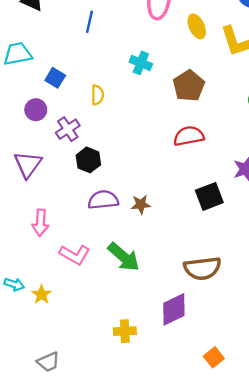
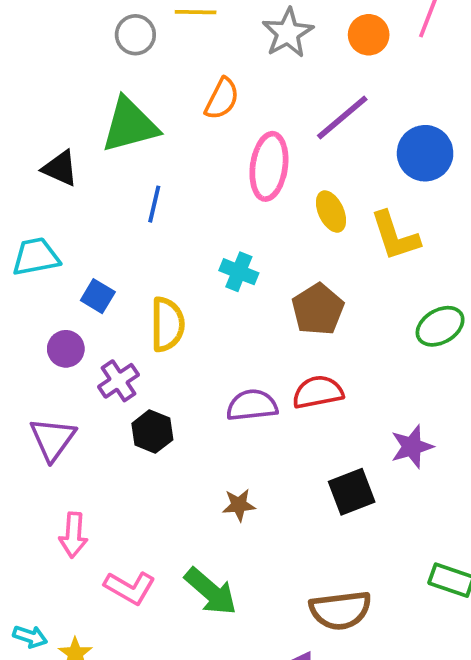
yellow semicircle: (97, 95) -> (167, 324), size x1.6
purple semicircle: (103, 200) -> (252, 405), moved

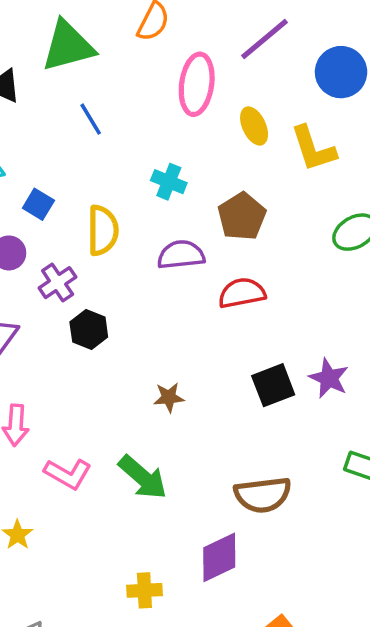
blue line: (154, 204) -> (91, 119), turned -44
purple semicircle: (252, 405) -> (181, 255), moved
purple star: (412, 447) -> (329, 378), moved, turned -30

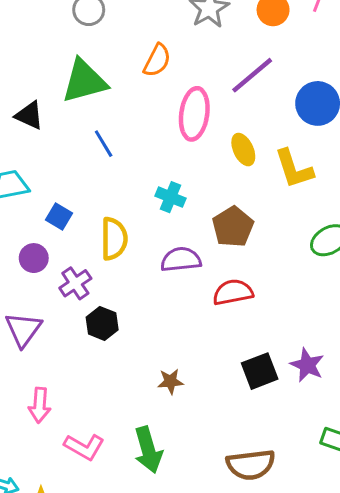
green arrow: (143, 477) -> (148, 450), turned 33

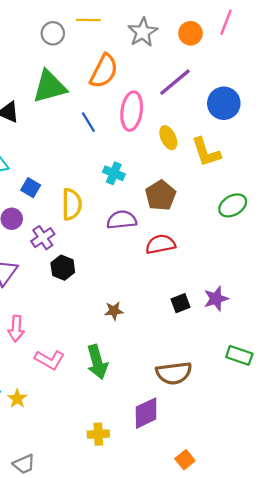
orange semicircle: (157, 60) -> (104, 71), size x1.4
blue line: (104, 144) -> (88, 122), moved
purple star: (307, 365) -> (216, 299), turned 30
black square: (260, 371) -> (180, 303), size x0.7

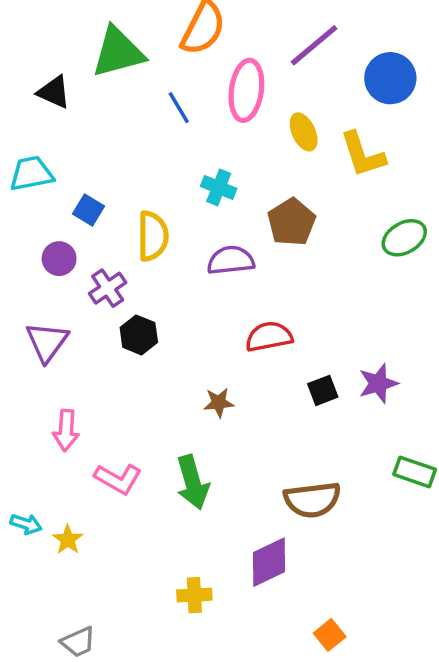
red semicircle: (161, 244) -> (269, 337), moved

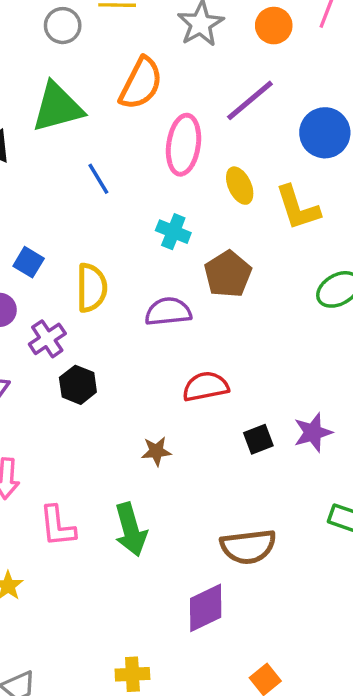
blue line: (179, 108) -> (98, 179), moved
cyan cross: (219, 187) -> (173, 232), moved
pink L-shape: (118, 479) -> (57, 526), turned 54
yellow cross: (194, 595) -> (132, 674), moved

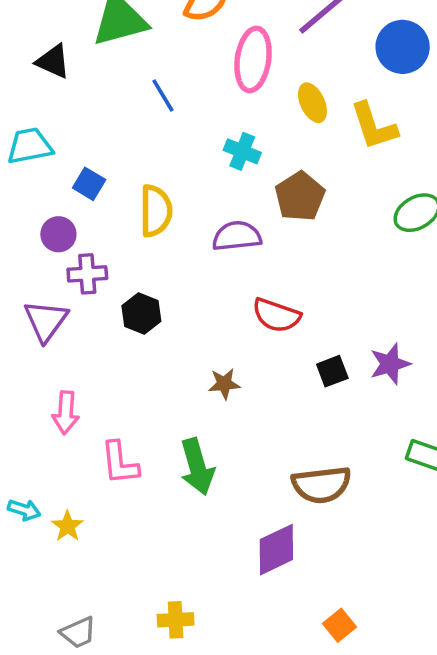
purple cross: (47, 339) -> (87, 274), moved, turned 30
red semicircle: (206, 386) -> (276, 315), turned -150
yellow cross: (132, 674) -> (176, 620), moved

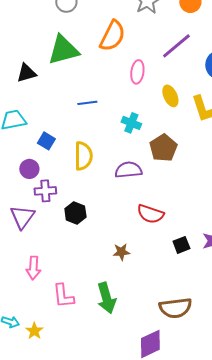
pink ellipse: (253, 59) -> (137, 72), size x0.7
black triangle: (53, 61) -> (26, 73), turned -40
blue line: (163, 96) -> (87, 103), moved, turned -66

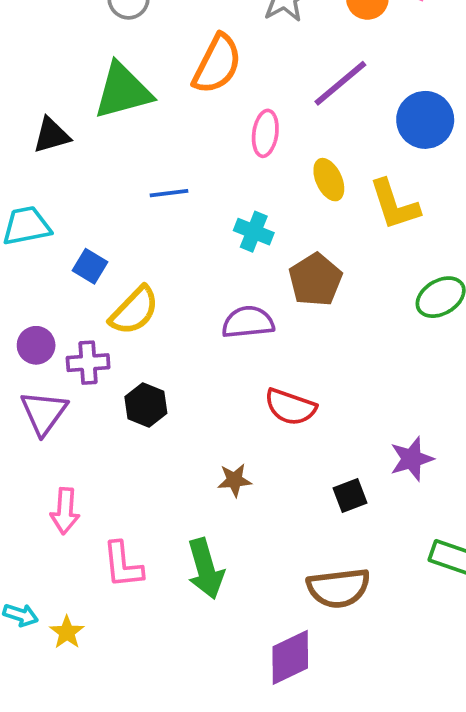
yellow semicircle: (83, 156) -> (134, 311), moved, turned 44
purple circle: (29, 169) -> (36, 345), moved
black square: (181, 245) -> (350, 496), moved

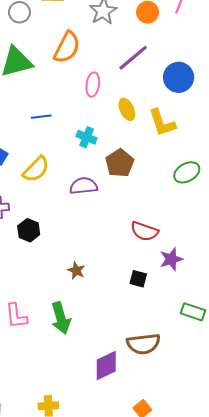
yellow semicircle: (134, 311) -> (36, 169), moved
red semicircle: (290, 407) -> (144, 231), moved
brown star: (234, 480) -> (76, 271), turned 30
black square: (350, 496) -> (138, 279), turned 36
brown semicircle: (338, 588) -> (143, 344), moved

